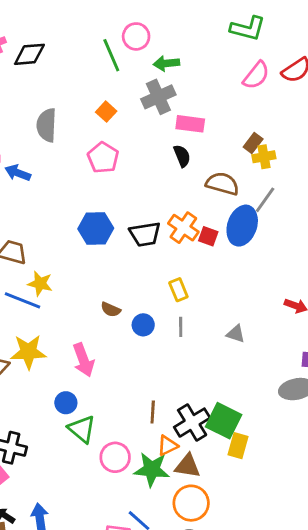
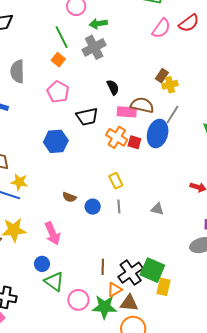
green line: (111, 55) -> (62, 37), moved
pink rectangle: (190, 124) -> (127, 112), moved
black trapezoid: (145, 234) -> (87, 117), moved

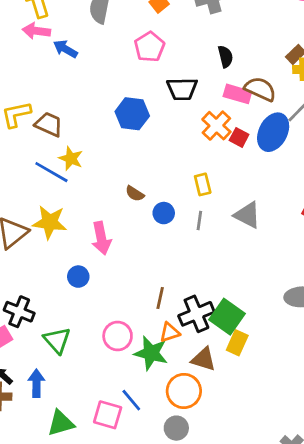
gray triangle: (157, 209) -> (247, 215), moved, size x1.5
green triangle: (54, 282) -> (57, 340), moved
brown triangle: (129, 303) -> (204, 359), moved

